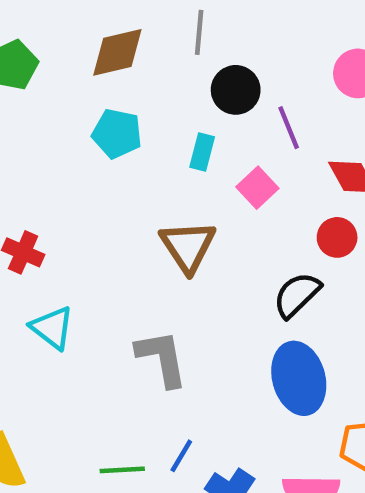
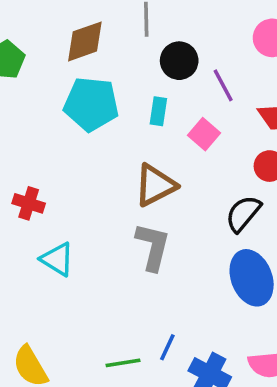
cyan pentagon: (117, 134) -> (91, 104), size x1.4
brown triangle: (188, 246) -> (155, 185), turned 42
gray L-shape: (162, 358) -> (153, 247), moved, turned 30

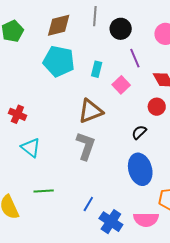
black circle: (179, 61) -> (121, 29), moved
black semicircle: (243, 214) -> (139, 132), size x0.7
green line: (123, 363) -> (44, 191), moved

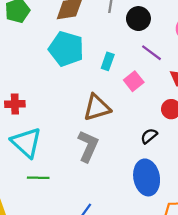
purple line: (135, 58) -> (152, 53), turned -36
red cross: (17, 114) -> (15, 104), turned -30
cyan triangle: (31, 148) -> (26, 143), size x1.4
green line: (44, 191) -> (38, 178), moved

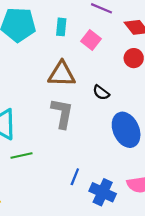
brown triangle: (97, 108) -> (62, 74), turned 32
black semicircle: (149, 136) -> (101, 93), moved, turned -90

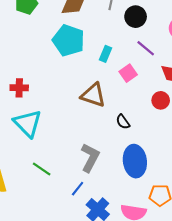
gray L-shape: (62, 113) -> (90, 158), moved
green line: (22, 156) -> (42, 169), moved, turned 30

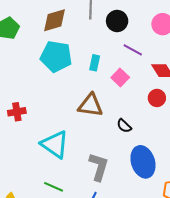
cyan triangle: (28, 123) -> (55, 144), moved

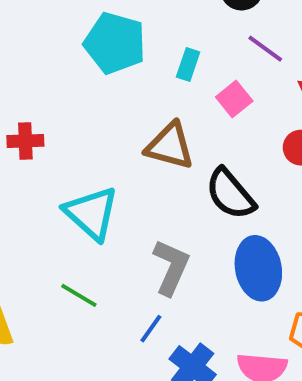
black semicircle: (124, 126) -> (230, 194), size x1.8

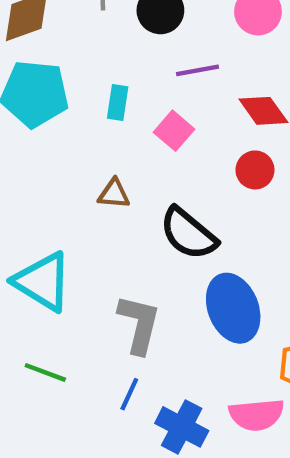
purple line: (265, 49) -> (198, 70), turned -36
brown triangle: (170, 146) -> (114, 194), size x0.6

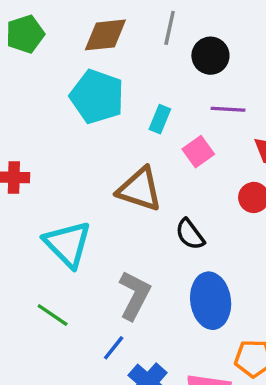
brown triangle: (114, 194) -> (140, 189), size x1.8
black semicircle: (188, 234) -> (190, 234), size x0.7

